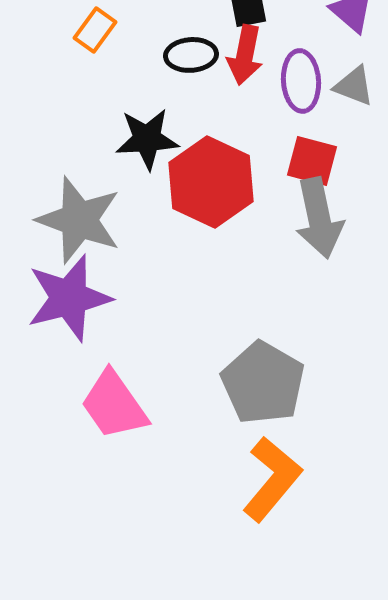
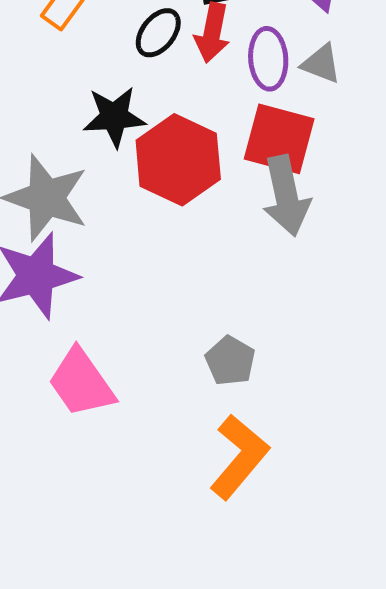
black ellipse: (191, 55) -> (158, 33), turned -48
red square: (312, 161) -> (279, 139), size x1.4
gray pentagon: (263, 383) -> (230, 361), size x0.6

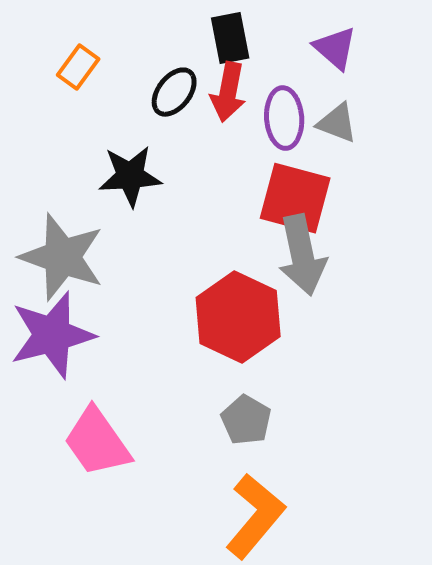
red hexagon: (178, 160) -> (238, 317), moved

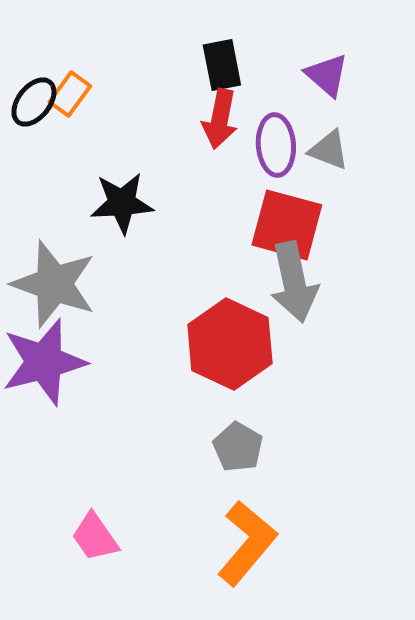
black ellipse: (174, 92) -> (34, 102), moved
pink trapezoid: (97, 442) -> (95, 537), moved, size x0.7

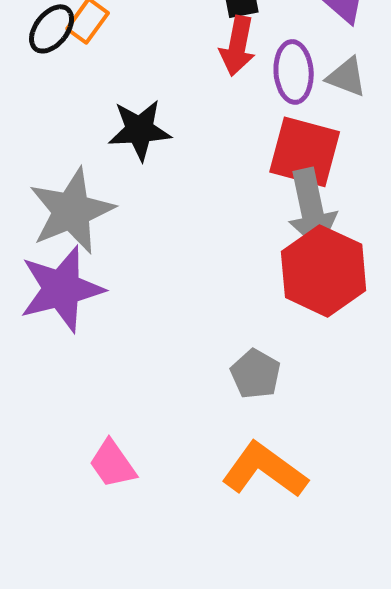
gray star: (54, 284) -> (72, 211), turned 30
red hexagon: (230, 344) -> (324, 271), moved
orange L-shape: (247, 543) -> (265, 470), turned -94

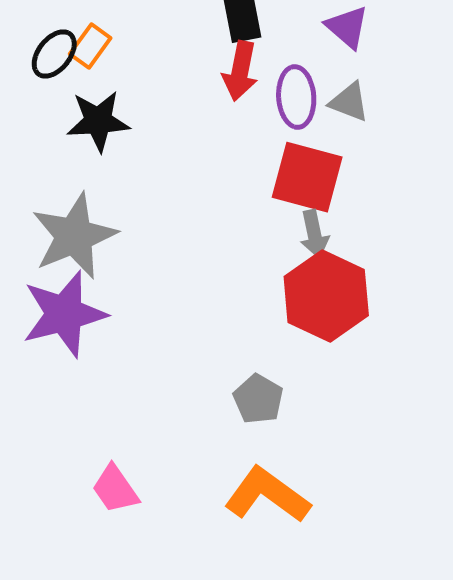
black star: (140, 130) -> (98, 121), moved
gray arrow: (312, 209) -> (314, 234), size x0.6

